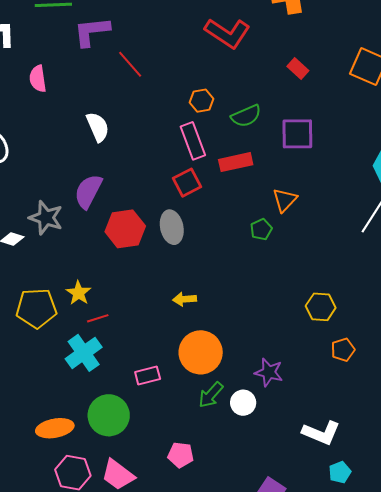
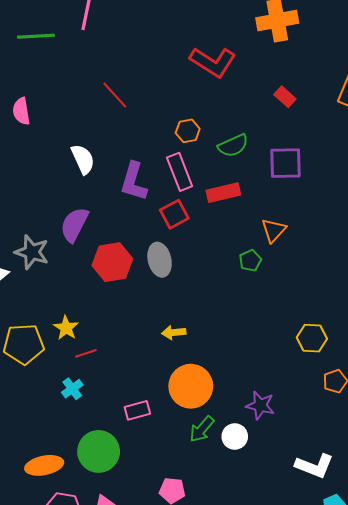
purple L-shape: (92, 32) -> (134, 182), moved, turned -66
cyan cross: (84, 353) -> (72, 389), size x0.6

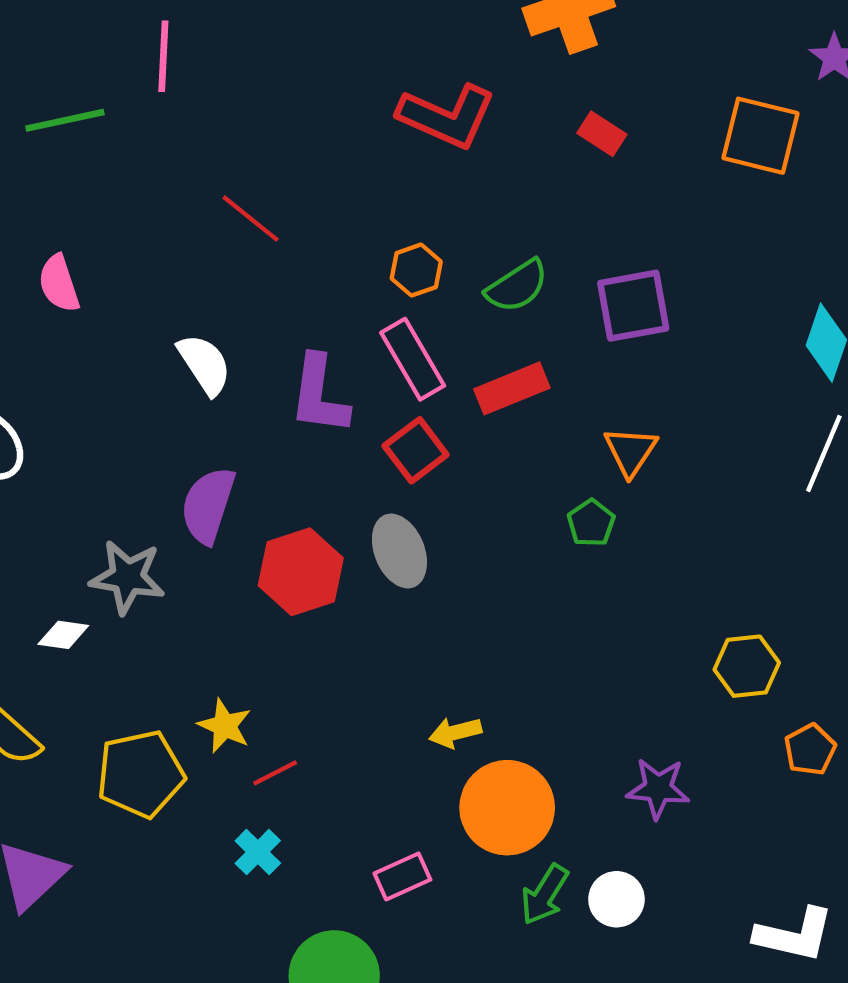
red rectangle: (285, 97) -> (602, 134), moved
yellow arrow: (174, 332) -> (455, 732), moved
purple star: (260, 405) -> (658, 788), moved

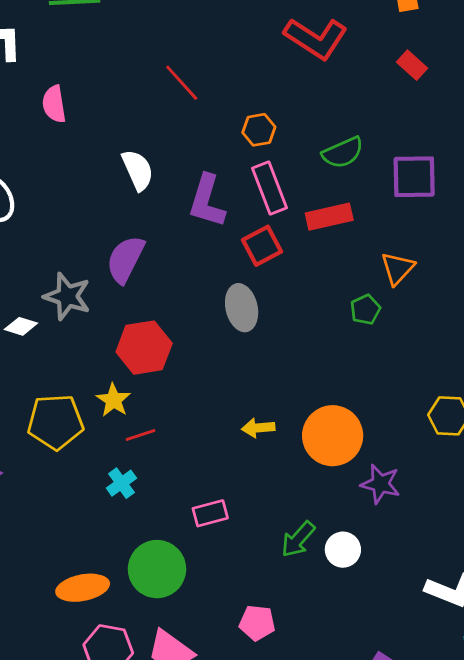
orange hexagon: (416, 270) -> (259, 130), moved
red hexagon: (301, 572) -> (144, 348), moved
orange circle: (507, 808) -> (333, 436), moved

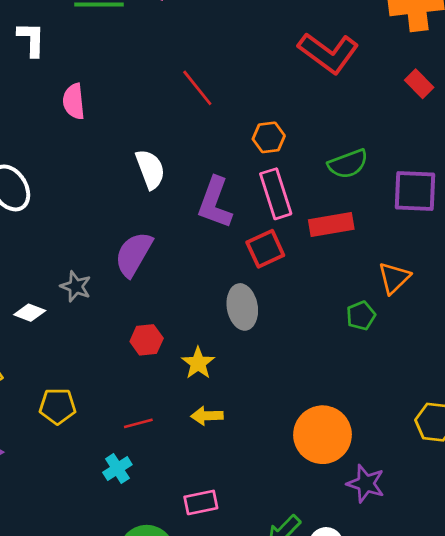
gray star: (67, 296) -> (76, 286), size x0.7
red hexagon: (144, 348) -> (147, 340), size x0.6
yellow star: (113, 400) -> (198, 363), moved
yellow pentagon: (55, 422) -> (58, 406), size x0.7
yellow arrow: (258, 428) -> (207, 416), moved

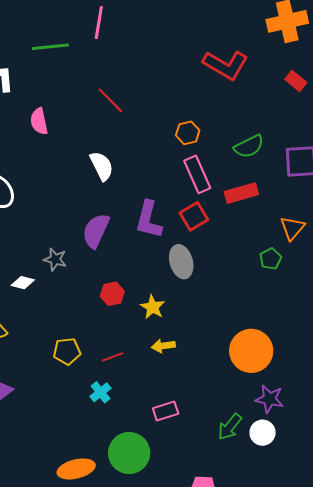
red line: (197, 88) -> (110, 100), moved
purple L-shape: (215, 203) -> (149, 220), moved
yellow pentagon: (58, 406) -> (67, 351), moved
purple star: (366, 484) -> (269, 399), moved

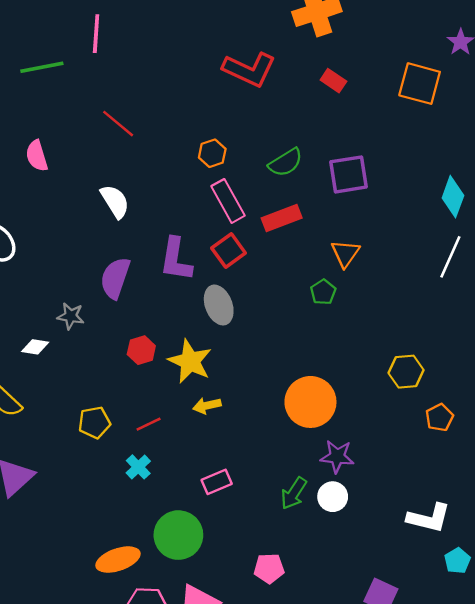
yellow star: (153, 307) -> (190, 361), size x1.5

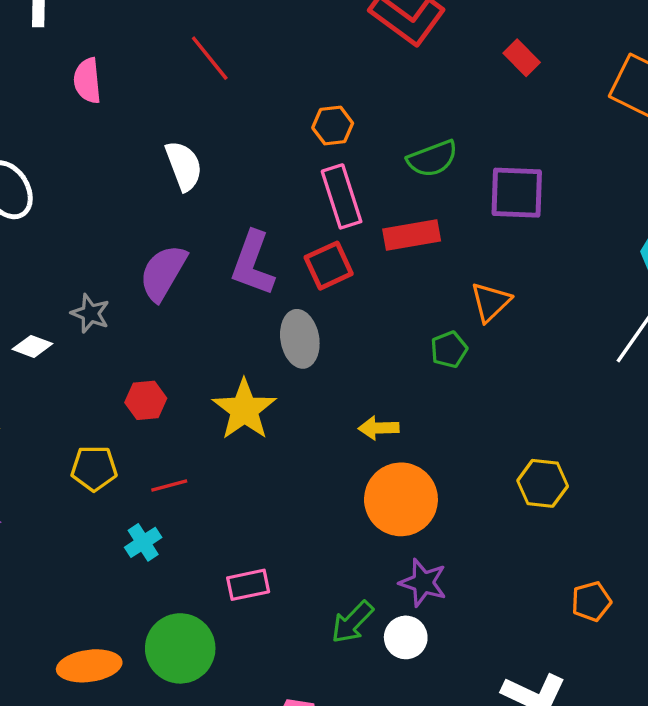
red hexagon: (141, 350) -> (146, 400), moved
yellow arrow: (207, 406) -> (379, 428), moved
orange pentagon: (439, 418) -> (591, 601), moved

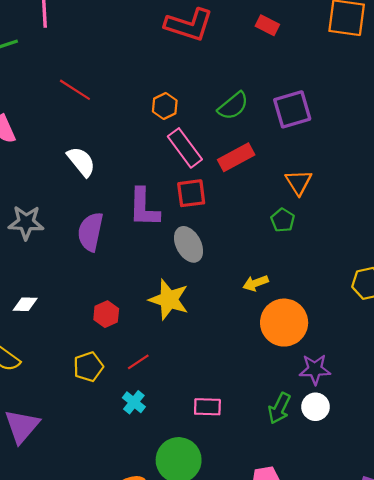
red square: (329, 266) -> (191, 193), turned 36
gray star: (90, 313) -> (26, 222), moved, size x1.4
pink rectangle: (248, 585) -> (207, 407), turned 32

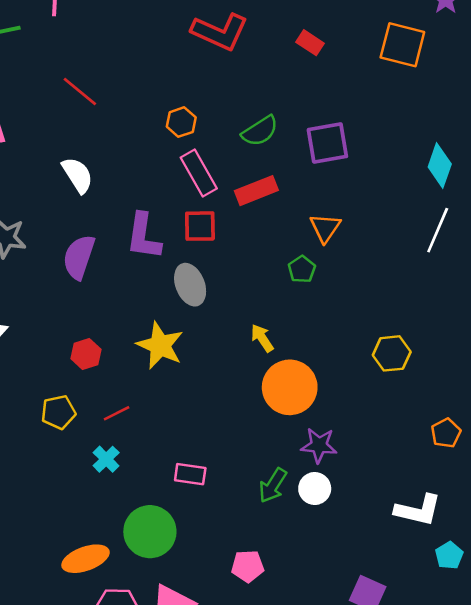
yellow arrow: (256, 283) -> (262, 338), turned 70

